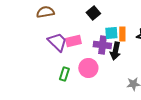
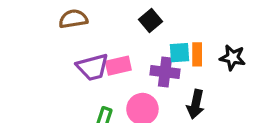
purple trapezoid: (57, 42) -> (93, 67), turned 120
black arrow: (115, 51) -> (196, 104), moved

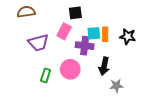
black square: (151, 21) -> (75, 13), turned 32
pink rectangle: (118, 66) -> (64, 31), moved, turned -49

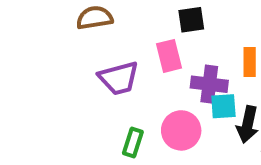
pink rectangle: (64, 31) -> (169, 56), turned -42
cyan square: (94, 33) -> (223, 106), moved

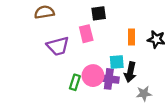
purple cross: (209, 84) -> (109, 79), moved
green rectangle: (133, 143) -> (75, 82), moved

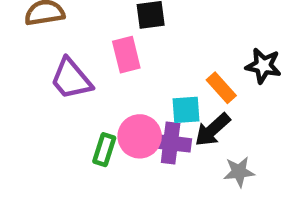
orange rectangle: (131, 37) -> (221, 88), moved, turned -42
purple trapezoid: (58, 46) -> (71, 79), turned 65
black arrow: (130, 72) -> (212, 130), turned 36

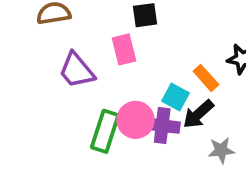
cyan square: (186, 110) -> (175, 97), turned 32
green rectangle: (104, 150) -> (105, 131), size x1.5

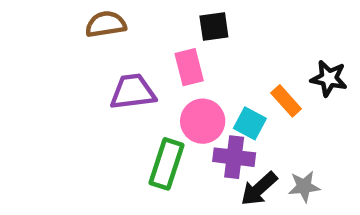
purple trapezoid: (77, 70) -> (133, 92), turned 123
black arrow: (198, 114) -> (259, 189), moved
pink circle: (136, 120) -> (203, 121), moved

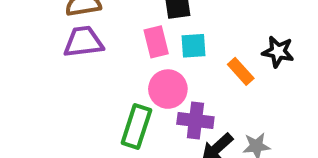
purple trapezoid: (133, 92) -> (83, 42), moved
cyan square: (250, 123) -> (193, 46), moved, turned -32

